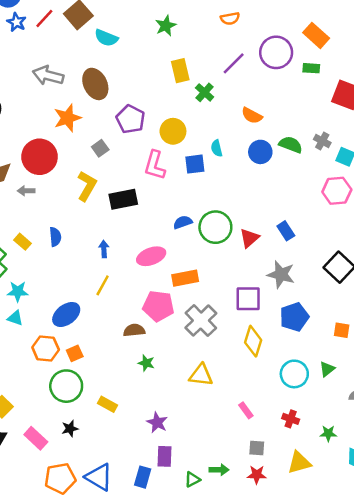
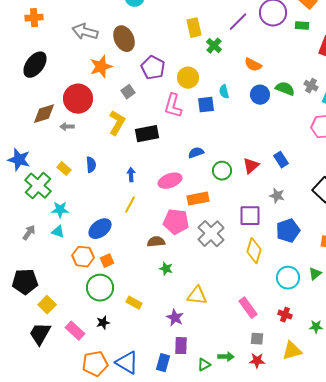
green circle: (215, 227) -> (222, 171), moved, size x0.7
gray star: (281, 274) -> (277, 196), size x0.7
yellow triangle: (201, 375) -> (197, 296), moved
pink rectangle: (246, 410) -> (248, 308), size x1.5

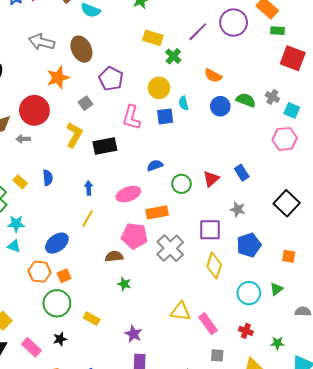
green rectangle: (302, 26) -> (277, 31), moved
yellow rectangle: (194, 28) -> (153, 38), turned -60
yellow circle: (188, 78) -> (159, 88), moved
yellow triangle: (197, 296) -> (180, 311), moved

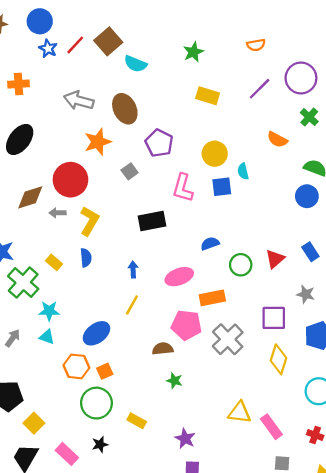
green cross: (173, 56) -> (309, 117), moved
blue circle: (220, 106) -> (307, 196), moved
yellow L-shape: (74, 135) -> (89, 221), moved

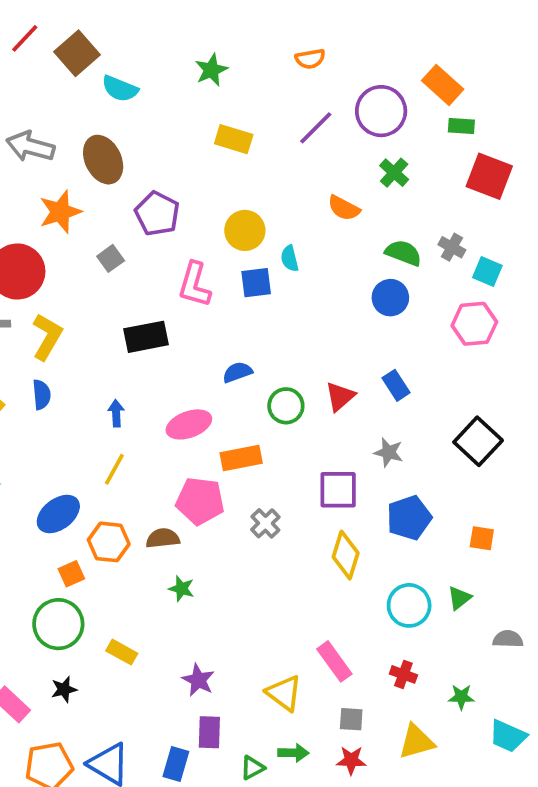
red line: (75, 45) -> (25, 38), moved
gray cross: (228, 339) -> (265, 523), size x0.6
orange hexagon: (76, 366) -> (109, 542), moved
yellow triangle: (239, 413) -> (284, 693), moved, turned 30

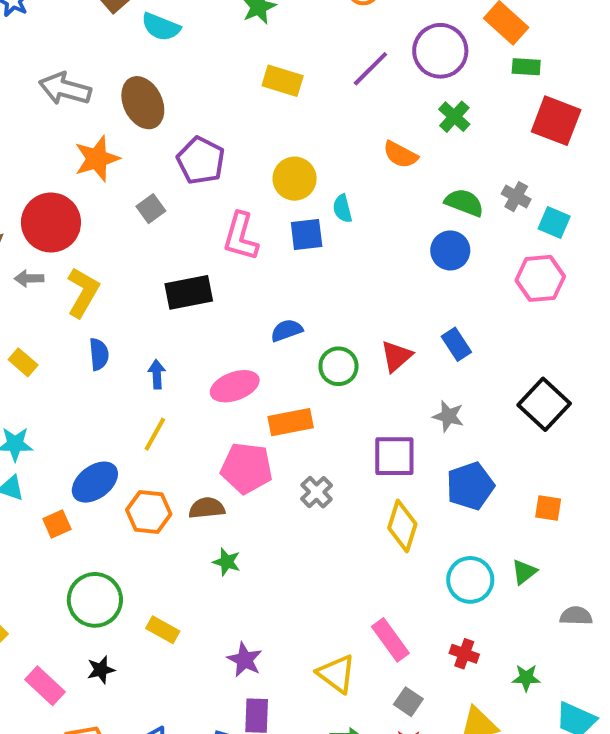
blue semicircle: (42, 395) -> (99, 354), moved
orange square: (71, 574) -> (57, 524), moved
gray square: (351, 719) -> (408, 702), turned 30

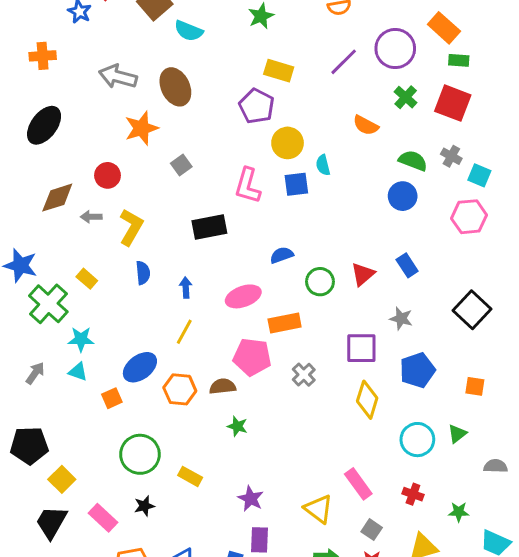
red square: (556, 121) -> (453, 103), moved
purple pentagon: (201, 161) -> (257, 106), moved
red circle: (51, 223) -> (107, 175), size x0.6

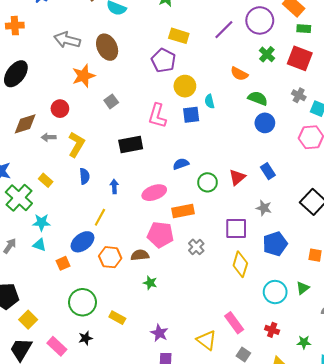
green semicircle: (413, 161) -> (258, 98), moved
yellow line: (184, 332) -> (100, 217), moved

